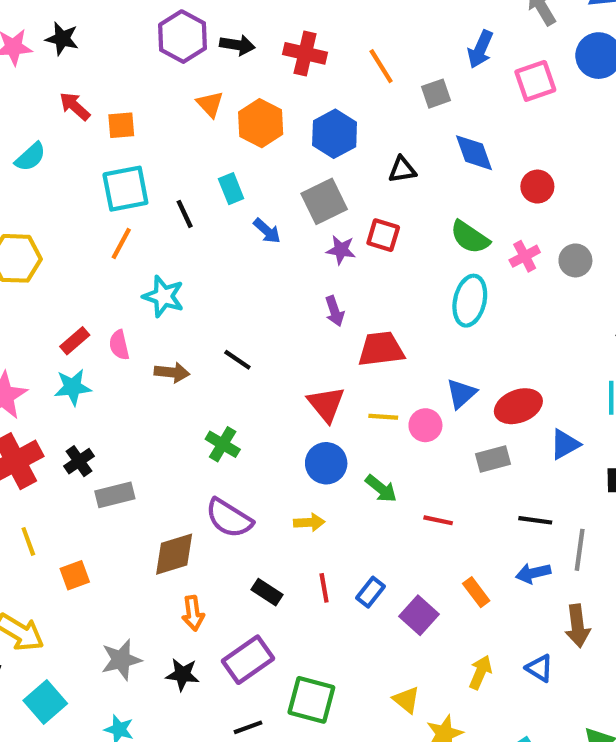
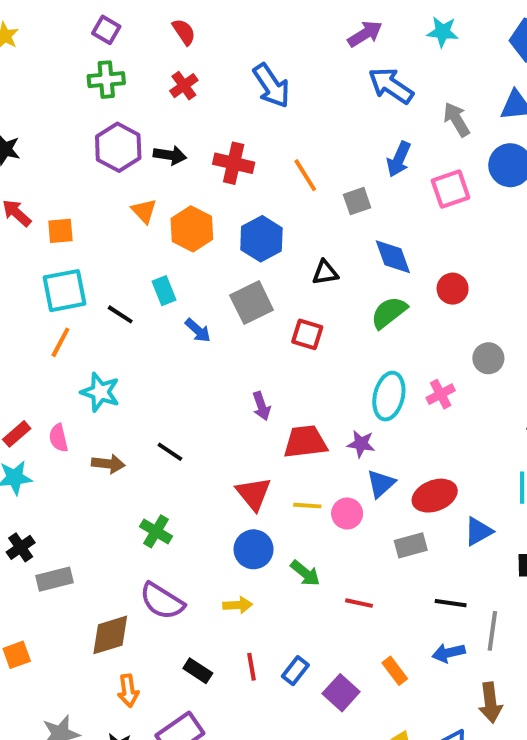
black line: (185, 214) -> (120, 314), turned -32
green semicircle: (470, 237) -> (389, 312), moved, turned 108
purple star: (341, 250) -> (361, 444), moved
pink cross: (525, 256) -> (441, 394), moved

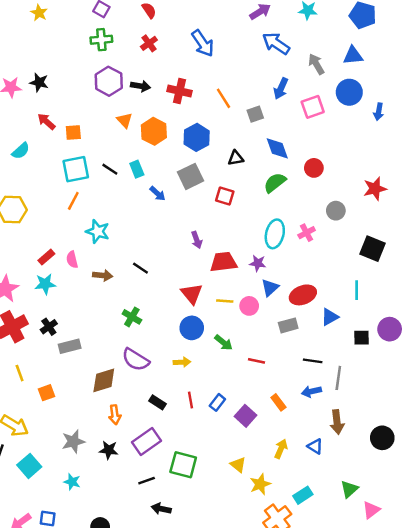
black line: (120, 314) -> (110, 169), moved

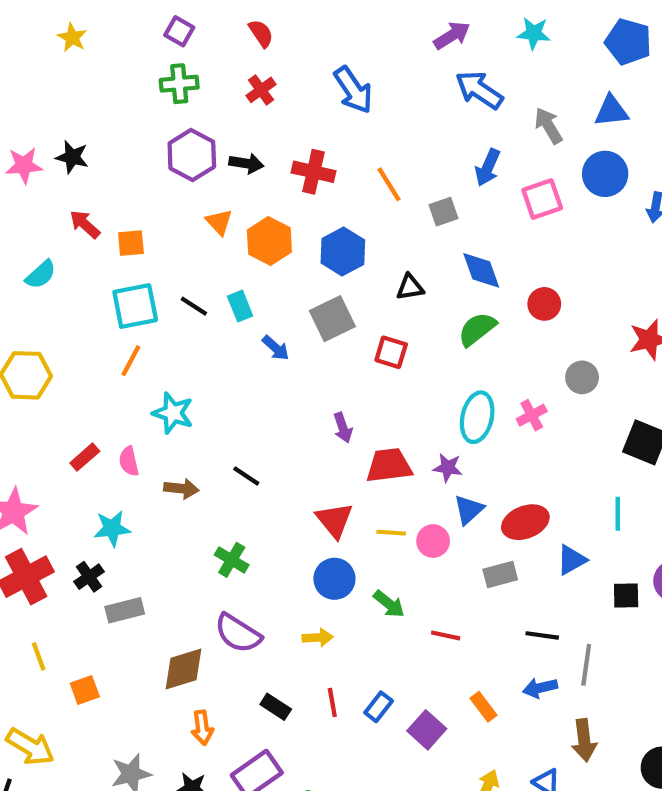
cyan star: (45, 284) -> (112, 528), moved

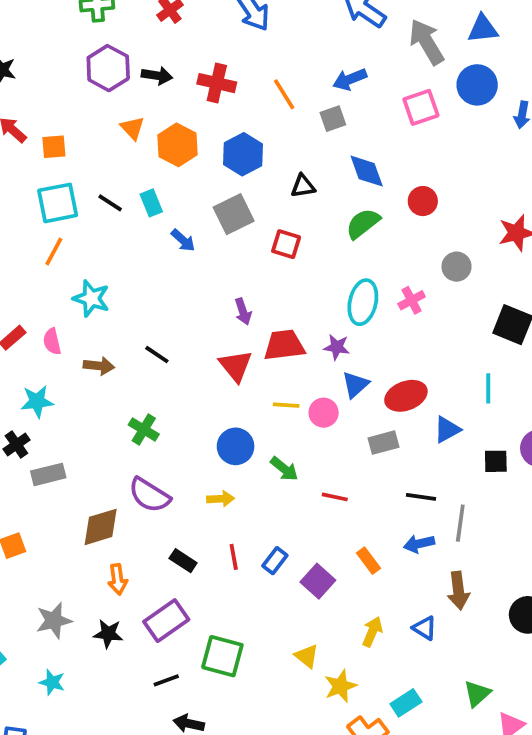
gray arrow: (548, 126) -> (427, 42), size x1.4
blue arrow: (488, 168) -> (350, 79), moved, turned 44
red triangle: (334, 520) -> (236, 366), moved

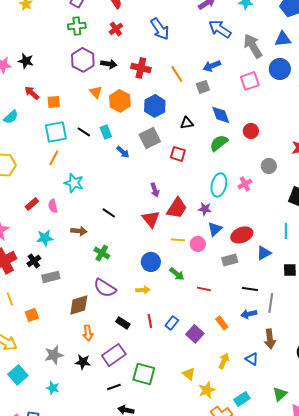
red trapezoid: (284, 345) -> (177, 208), turned 130
brown arrow: (99, 366) -> (79, 231), moved

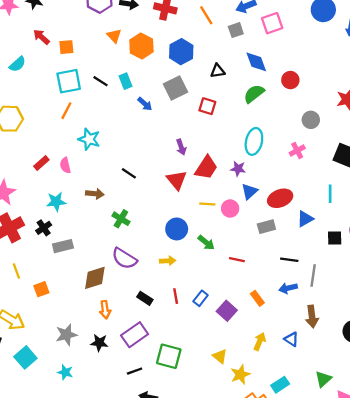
pink square: (250, 81) -> (272, 23), moved
pink cross: (245, 184) -> (297, 151), moved

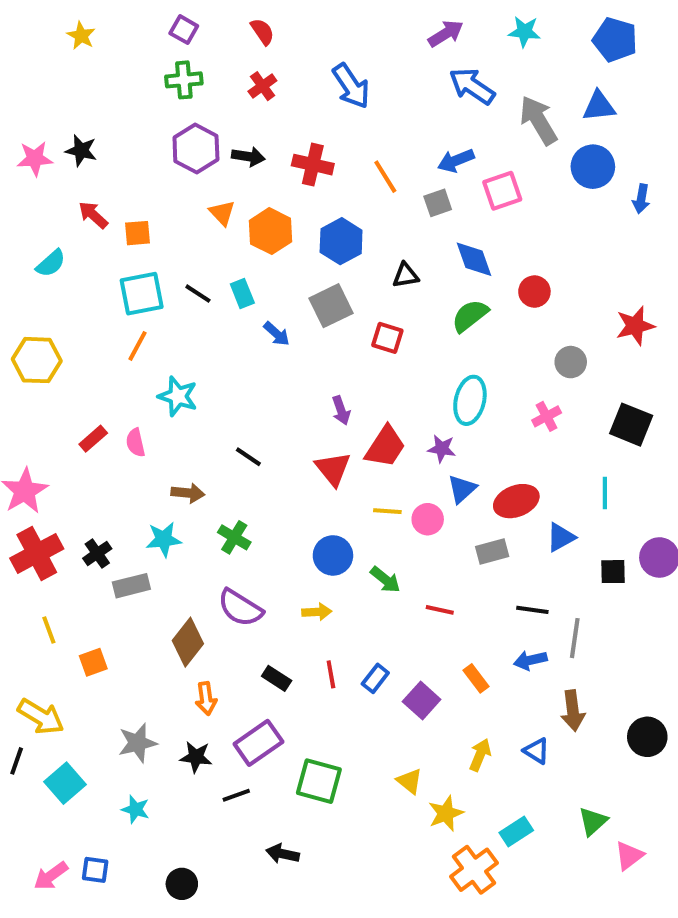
cyan star: (56, 202) -> (164, 539), moved
brown diamond: (95, 278) -> (188, 642), turned -35
black line: (135, 371) -> (236, 795), moved

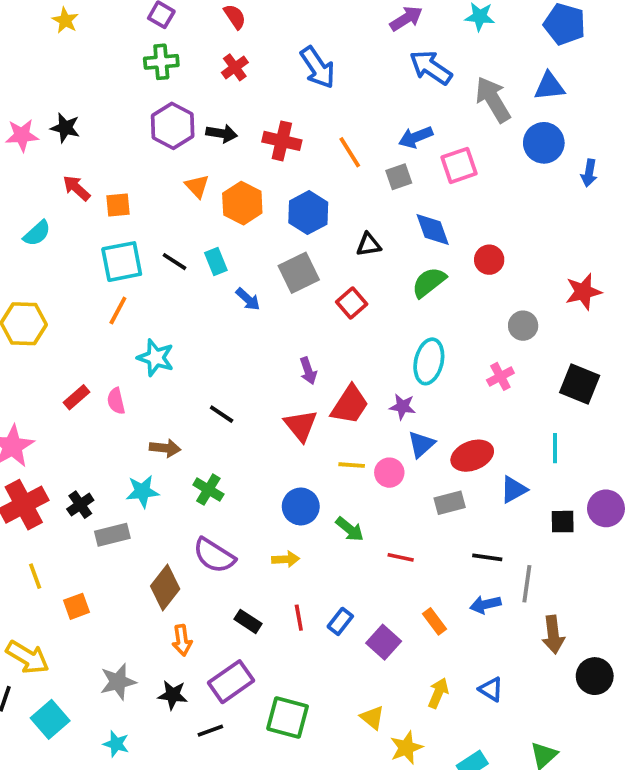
red square: (387, 338) -> (352, 303), turned 32
brown arrow: (573, 711) -> (553, 635), moved

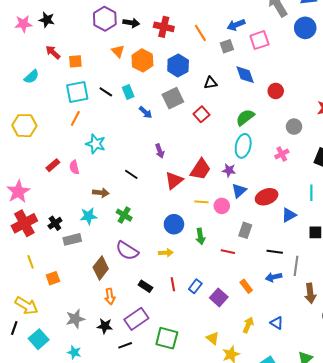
green semicircle: (429, 282) -> (245, 117), moved
purple arrow: (308, 371) -> (160, 151), moved
red triangle: (301, 425) -> (174, 180), turned 30
gray rectangle: (450, 503) -> (245, 230), moved, turned -56
green arrow: (350, 529) -> (200, 236), turned 42

